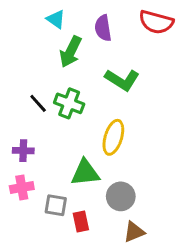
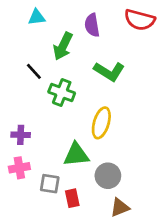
cyan triangle: (56, 19) -> (37, 17), moved, turned -42
black line: (38, 103) -> (34, 71), moved

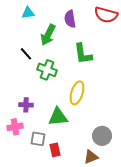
green L-shape: (109, 71) -> (83, 54), turned 50
purple cross: (21, 135) -> (26, 105), moved
gray circle: (108, 176) -> (102, 136), moved

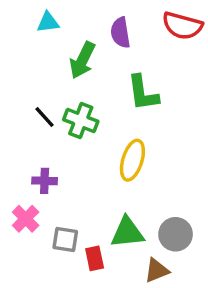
black line: (26, 54) -> (45, 117), moved
green triangle: (58, 117) -> (127, 233), moved
pink cross: (15, 127) -> (26, 219), turned -35

